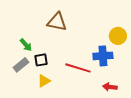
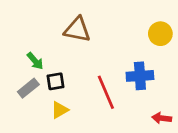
yellow circle: (118, 36) -> (160, 34), moved
red line: (78, 68) -> (106, 92), turned 50
red arrow: (110, 87) -> (162, 118), moved

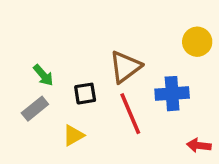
brown triangle: (77, 30) -> (125, 67), moved, turned -48
black square: (56, 81) -> (85, 94), moved

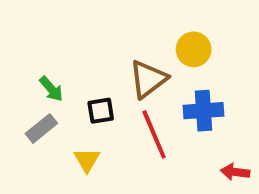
yellow circle: (197, 42) -> (194, 49), moved
yellow triangle: (73, 135) -> (87, 160), turned -30

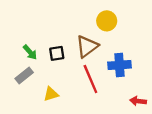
yellow circle: (194, 49) -> (107, 21), moved
black square: (101, 111) -> (57, 53), moved
yellow triangle: (87, 160) -> (51, 94), turned 42

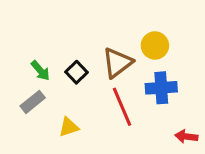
yellow circle: (107, 21) -> (155, 45), moved
black square: (57, 53) -> (76, 72), turned -35

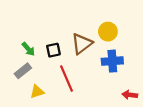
black square: (76, 72) -> (53, 50), turned 32
red line: (122, 107) -> (67, 78), moved
yellow triangle: (69, 127) -> (37, 92), moved

